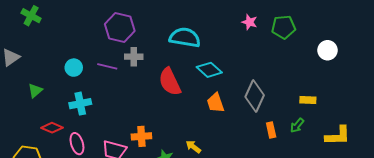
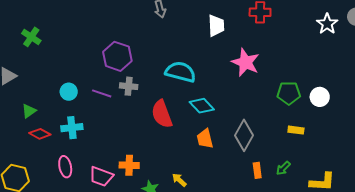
pink star: (250, 22) -> (245, 62), size x1.8
green pentagon: (284, 27) -> (289, 93), moved
yellow rectangle: (308, 100) -> (296, 130), moved
red diamond: (52, 128) -> (40, 134), moved

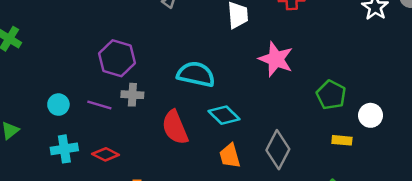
green pentagon: (289, 93) -> (331, 95), turned 30
white circle: (320, 97) -> (371, 115), moved
red diamond: (40, 134) -> (106, 154), moved

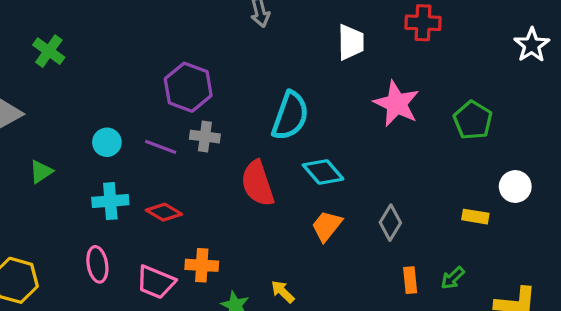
cyan semicircle: (196, 74) -> (290, 116), turned 93
green pentagon: (331, 95) -> (473, 120), moved
gray diamond: (278, 150) -> (390, 223), size x0.7
orange trapezoid: (230, 156) -> (327, 226), turned 50

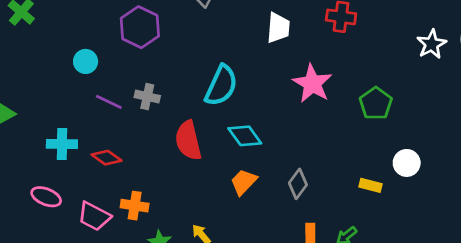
purple hexagon: (188, 87) -> (140, 27), moved
cyan circle: (107, 142) -> (86, 61), moved
pink ellipse: (97, 264) -> (46, 197), turned -64

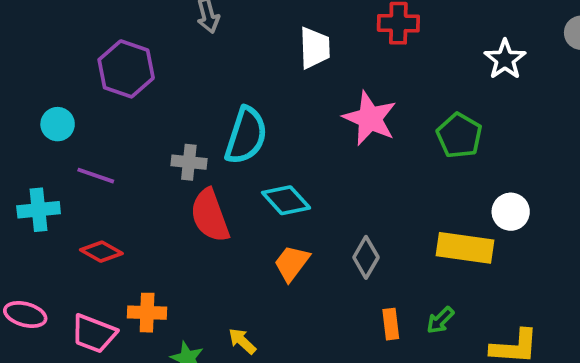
white star: (432, 44) -> (505, 59), moved
gray cross: (147, 97) -> (189, 162), moved
cyan cross: (62, 144) -> (39, 210), moved
yellow rectangle: (370, 185) -> (465, 248), size x1.8

